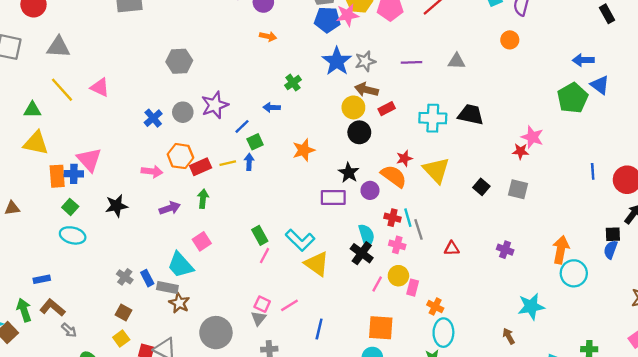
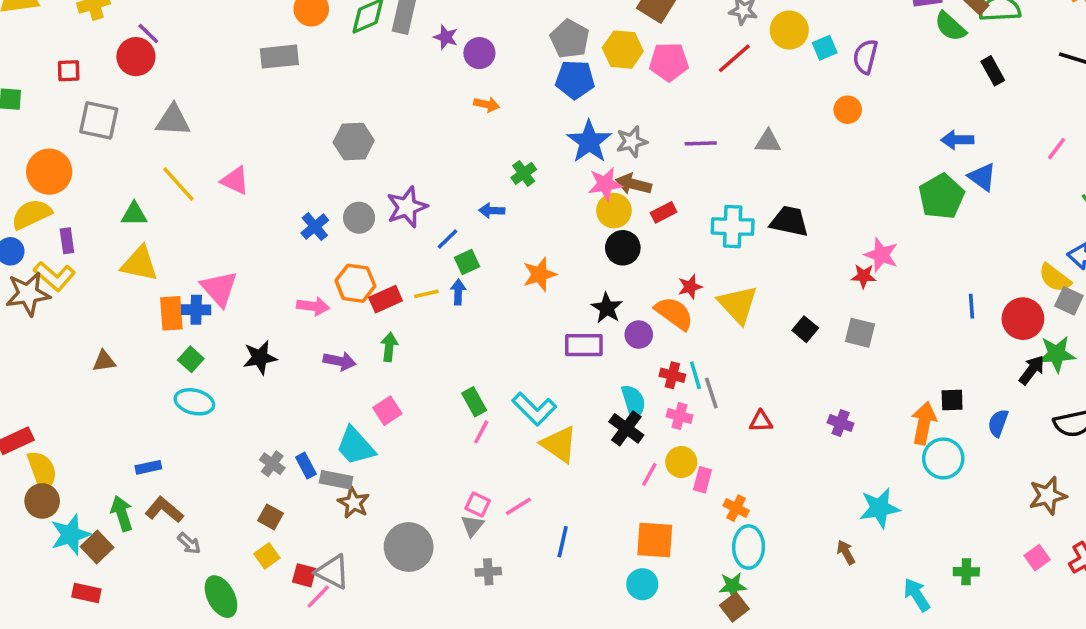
pink star: (347, 15) -> (605, 184), moved
purple arrow: (170, 208) -> (340, 361), turned 30
black square: (613, 234) -> (952, 400), moved

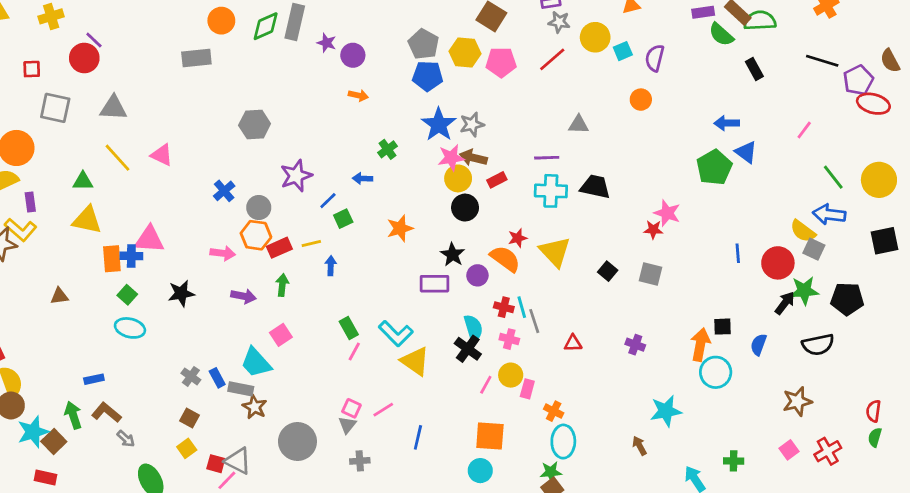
purple line: (701, 143) -> (547, 158), moved
gray circle: (359, 218) -> (259, 208), moved
pink triangle: (219, 289) -> (149, 239), turned -44
blue arrow: (458, 292) -> (331, 266), moved

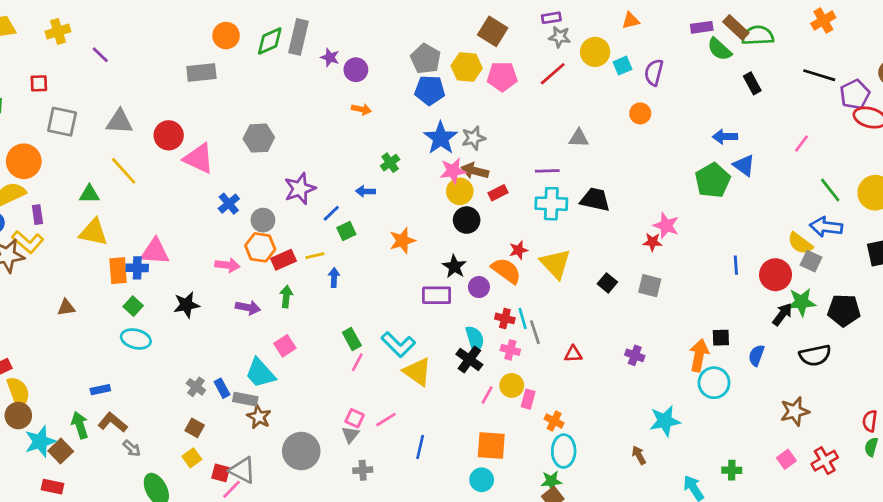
red circle: (84, 58) -> (169, 135), moved
pink triangle: (162, 155) -> (199, 159), moved, size x1.4

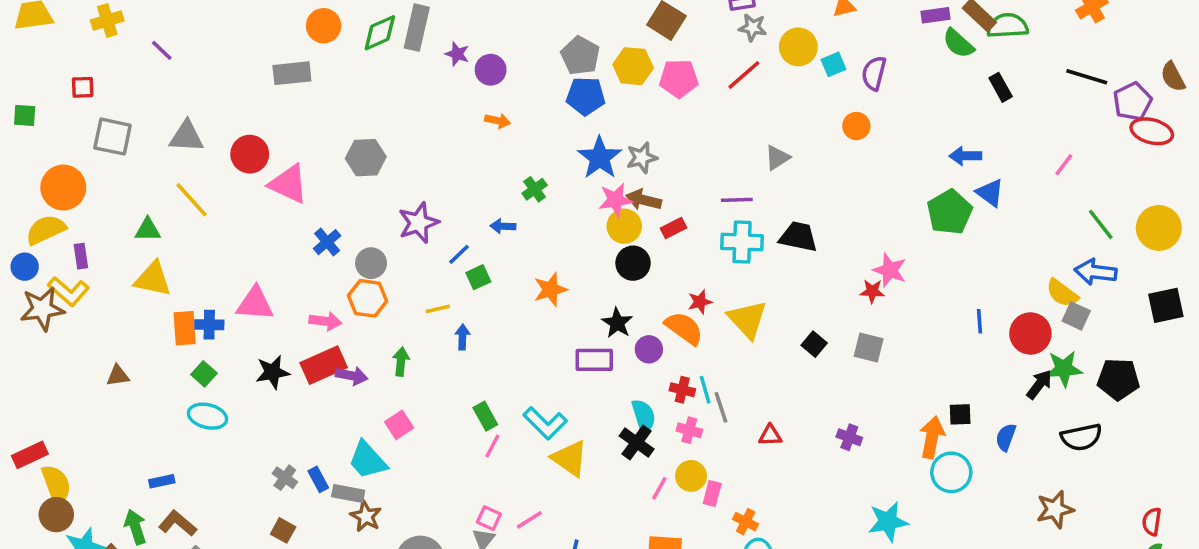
gray triangle: (579, 138) -> (777, 158), turned -35
pink triangle: (155, 251) -> (255, 304), moved
red rectangle: (283, 260) -> (324, 365), moved, size x1.4

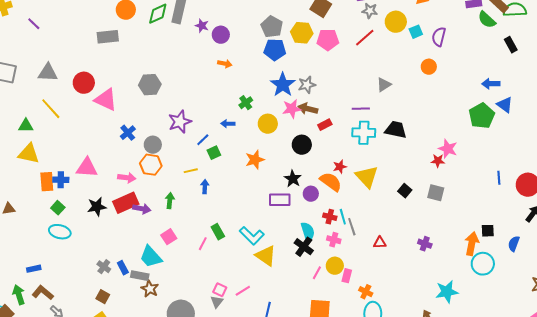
yellow circle: (624, 226) -> (268, 124), moved
pink line: (492, 446) -> (203, 244), moved

